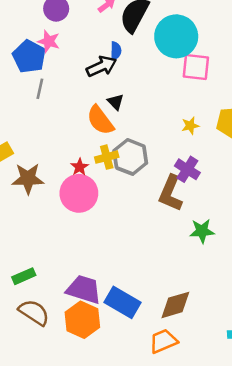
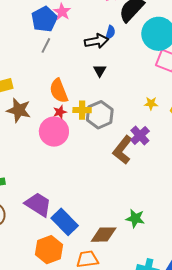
orange semicircle: (100, 120) -> (59, 91), moved
green star: (202, 231) -> (135, 218), moved
orange hexagon: (82, 320) -> (49, 250), moved

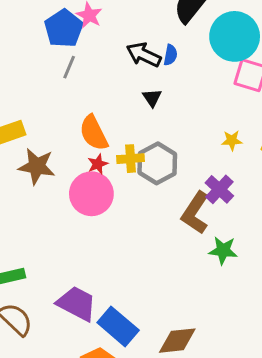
blue semicircle: (110, 32) -> (170, 55), moved
black arrow: (96, 41) -> (144, 55), turned -140
green star: (135, 218) -> (223, 250), moved

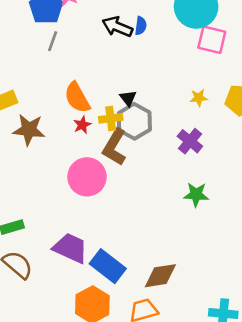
black triangle: (152, 98) -> (128, 98), moved
pink circle: (91, 194) -> (87, 177), moved
brown L-shape: (195, 213) -> (114, 147), moved

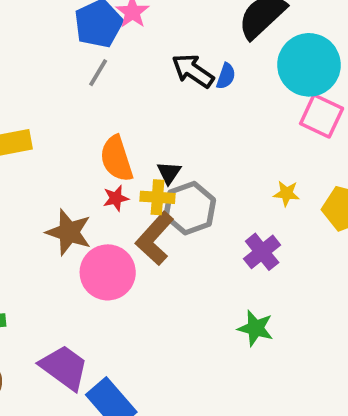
black triangle: (128, 98) -> (169, 173), moved
brown star: (29, 130) -> (69, 232), moved

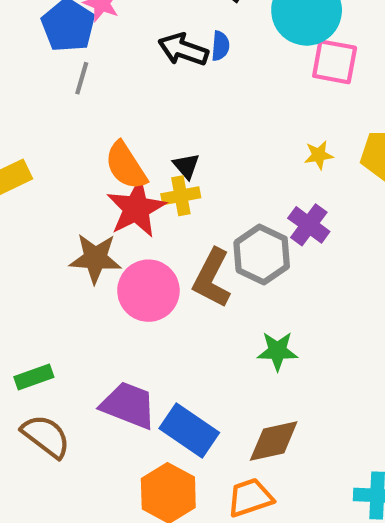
red star: (116, 198) -> (136, 208), size x2.0
gray hexagon: (190, 208) -> (262, 255), moved
brown L-shape: (155, 238) -> (212, 278), moved
green star: (255, 328) -> (277, 351), moved

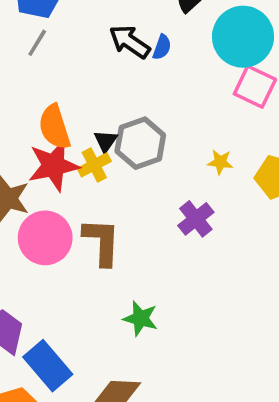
yellow cross: (181, 196) -> (94, 165), turned -32
gray hexagon: (262, 255) -> (140, 143), moved
brown L-shape: (212, 278) -> (102, 242), turned 140

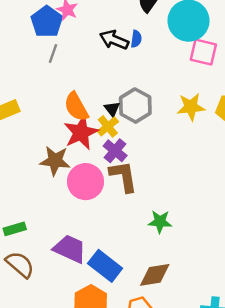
yellow star: (220, 162) -> (191, 107), size x1.6
purple cross: (196, 219) -> (115, 151), moved

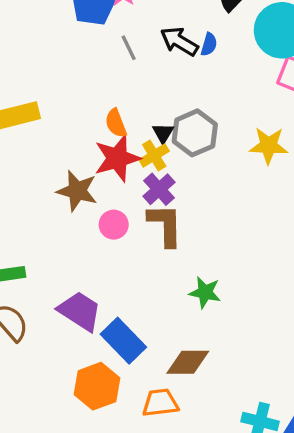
gray line: (53, 53) -> (129, 48), moved, turned -54
orange semicircle: (76, 107) -> (116, 123), size x0.7
pink circle: (85, 182) -> (114, 225), size x0.6

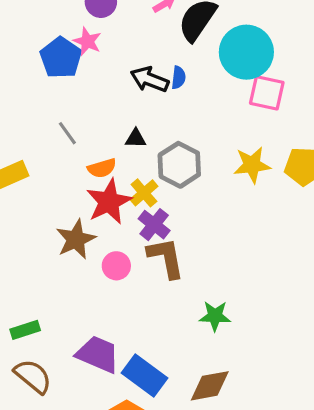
gray line: (129, 48) -> (67, 133), moved
orange semicircle: (116, 123) -> (102, 168), turned -76
black triangle: (163, 133) -> (136, 138), moved, turned -50
brown star: (77, 191) -> (76, 239), turned -30

